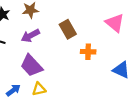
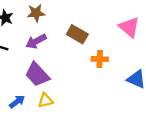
brown rectangle: (68, 29) -> (77, 34), turned -30

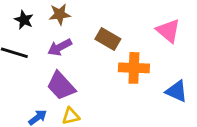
orange cross: (100, 59) -> (134, 68), size x1.5

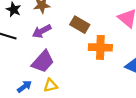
purple trapezoid: (61, 86) -> (43, 62), turned -95

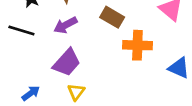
yellow triangle: (50, 85) -> (76, 92), turned -40
blue arrow: (24, 87) -> (31, 93), moved

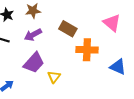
yellow triangle: (76, 92) -> (54, 77), moved

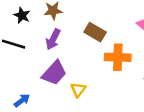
purple arrow: (33, 35) -> (53, 39), turned -36

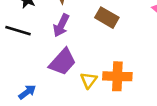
orange cross: (118, 57) -> (117, 76), moved

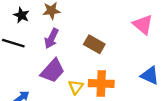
brown rectangle: (107, 18) -> (94, 44), moved

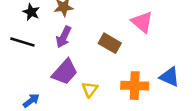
pink triangle: (143, 25) -> (142, 22), moved
orange cross: (101, 84) -> (135, 86), moved

